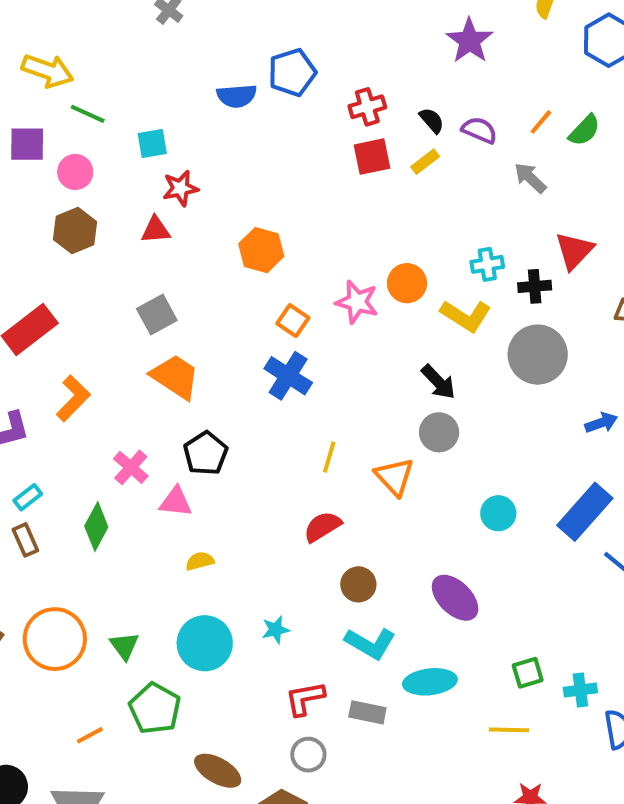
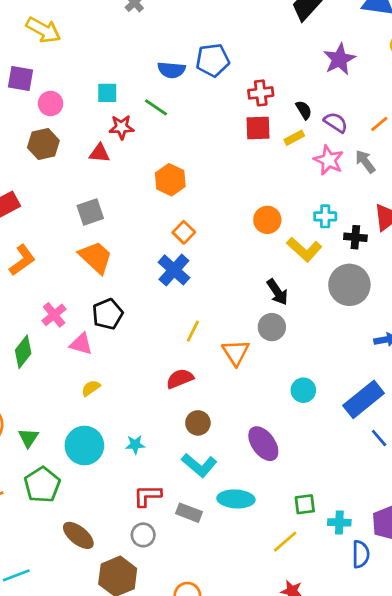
green line: (88, 114) -> (156, 107), moved
pink star: (357, 302) -> (329, 160), moved
yellow semicircle: (200, 561) -> (91, 388), turned -30
yellow line: (509, 730) -> (285, 542), turned -52

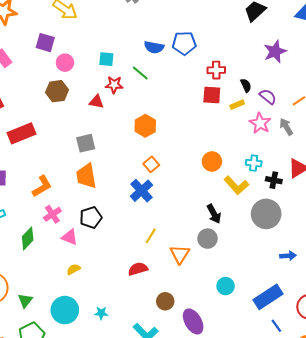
orange trapezoid: (96, 257) -> (86, 176), turned -148
orange L-shape: (22, 260) -> (42, 186), moved
brown circle: (198, 423) -> (165, 301), moved

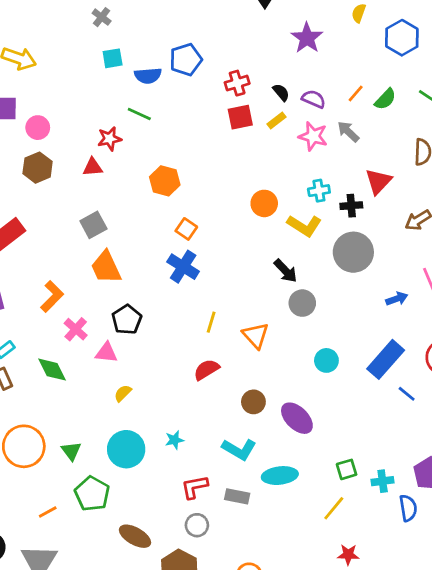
cyan square: (106, 59) -> (113, 58), moved
green diamond: (28, 238) -> (52, 370), turned -55
gray circle: (208, 239) -> (302, 303), moved

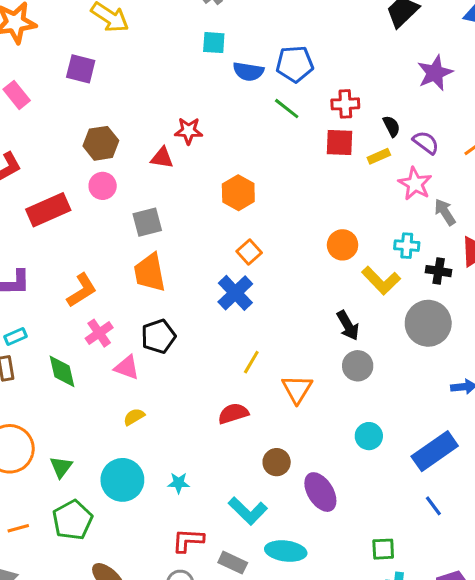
green line: (139, 114) -> (287, 109), moved
pink circle: (38, 128) -> (103, 186), moved
gray arrow: (348, 132) -> (445, 212), moved
blue line: (407, 394) -> (433, 506), moved
green square: (347, 469) -> (383, 549), moved

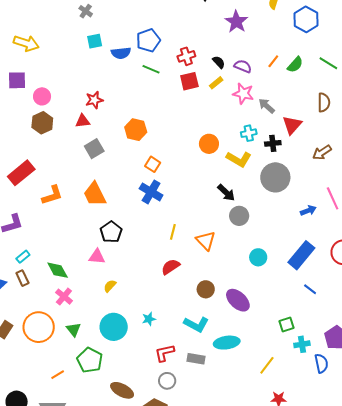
pink circle: (103, 186) -> (42, 96), moved
gray square: (147, 222) -> (94, 149), moved
orange L-shape: (82, 290) -> (52, 195), moved, turned 30
pink cross: (99, 333) -> (64, 297), moved

